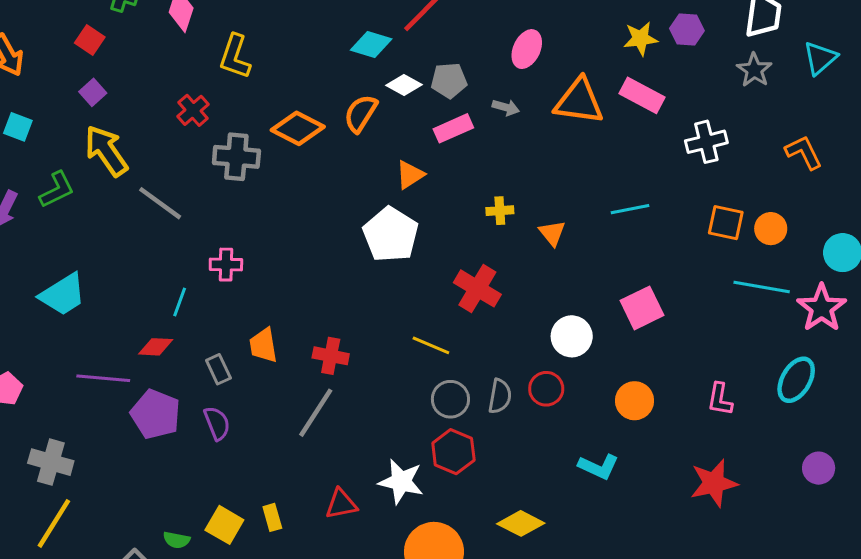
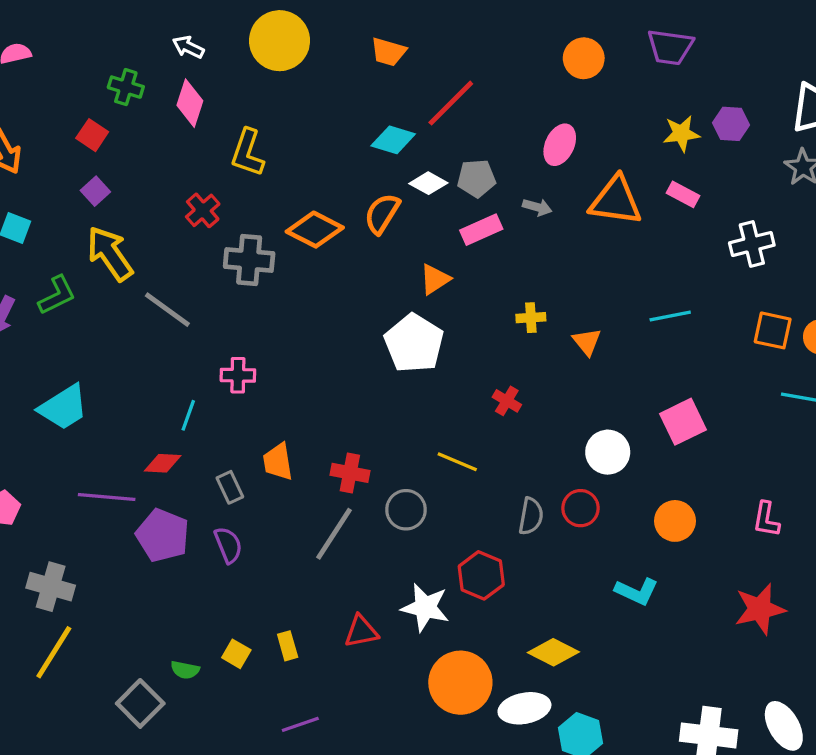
pink rectangle: (642, 95) -> (683, 194), size x0.7
red cross: (477, 288) -> (507, 401), size x0.6
gray circle: (450, 399) -> (406, 510), moved
yellow square: (224, 525) -> (236, 654), size x0.7

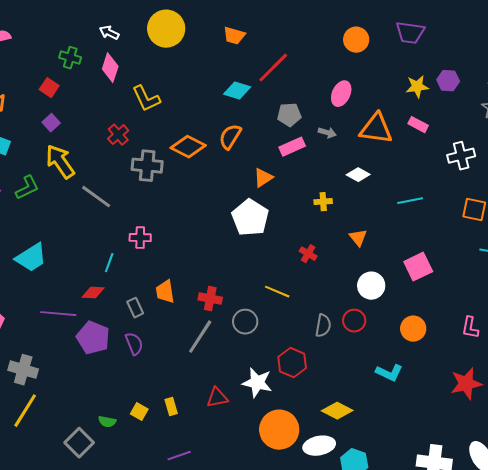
yellow L-shape: (247, 153) -> (146, 99), turned -44
white diamond: (428, 183) -> (358, 175), moved
orange triangle: (587, 342) -> (358, 238), moved

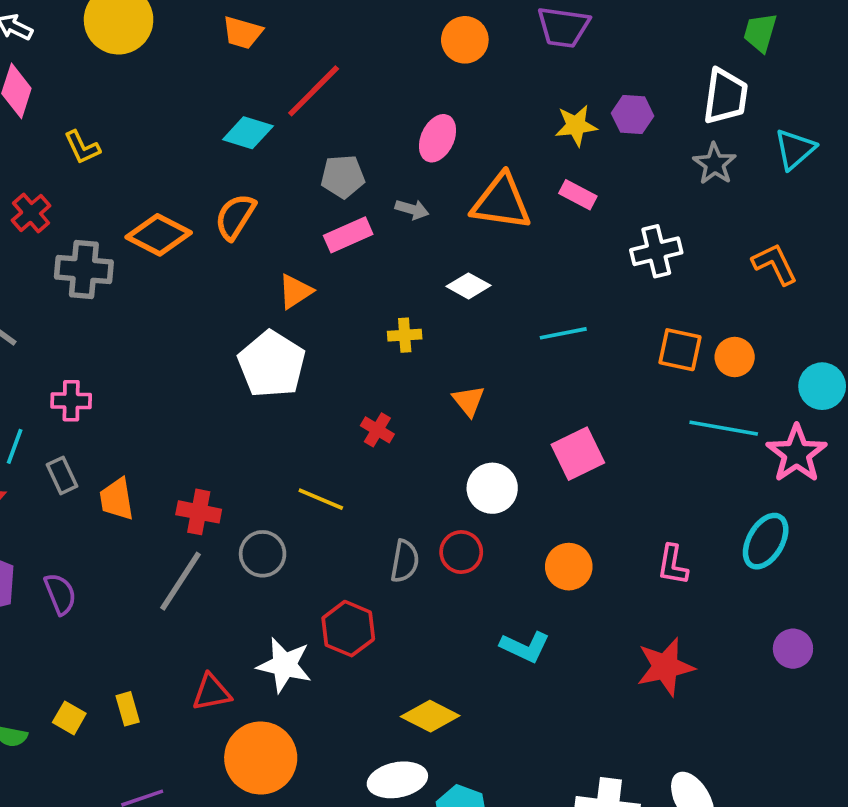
yellow L-shape: (146, 99) -> (82, 147), size x0.7
gray rectangle: (135, 308) -> (62, 475), moved
orange circle: (279, 430) -> (261, 758), moved

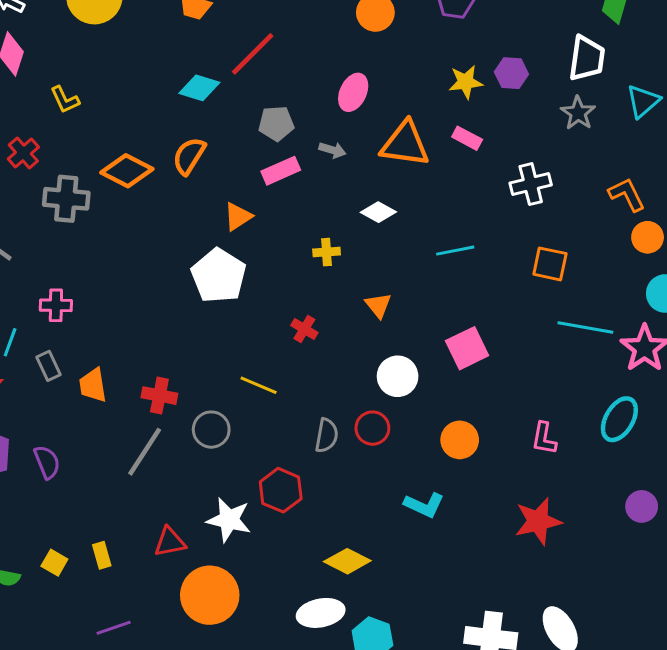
orange circle: (735, 357) -> (648, 237), moved

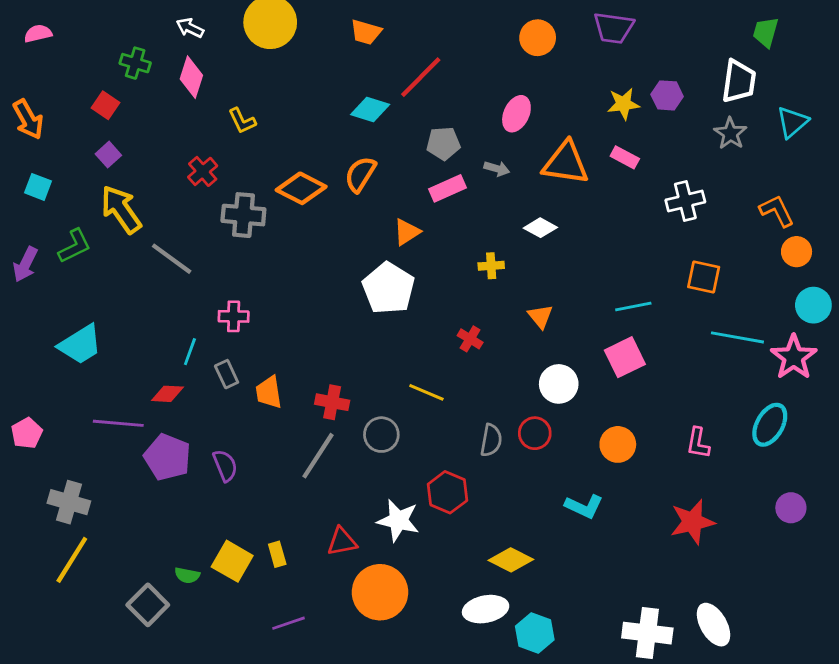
cyan line: (455, 251) -> (633, 307), moved
yellow square: (54, 563) -> (232, 561), size x1.6

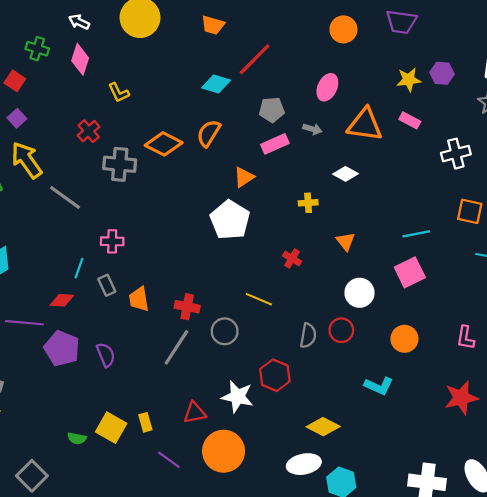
gray square: (148, 605) -> (32, 476), moved
purple line: (288, 623) -> (169, 460), moved, turned 55

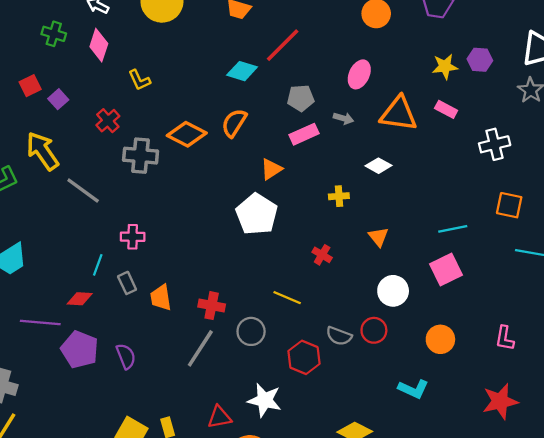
red square: (15, 81) -> (30, 86), moved, turned 30
purple square: (17, 118) -> (58, 99), moved
gray semicircle: (308, 336) -> (339, 336), turned 100
red hexagon: (275, 375) -> (304, 357), moved

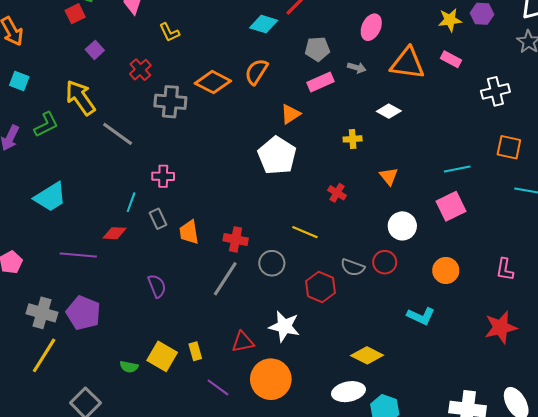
red square: (30, 86) -> (75, 14), moved
purple pentagon: (80, 349) -> (83, 313), moved

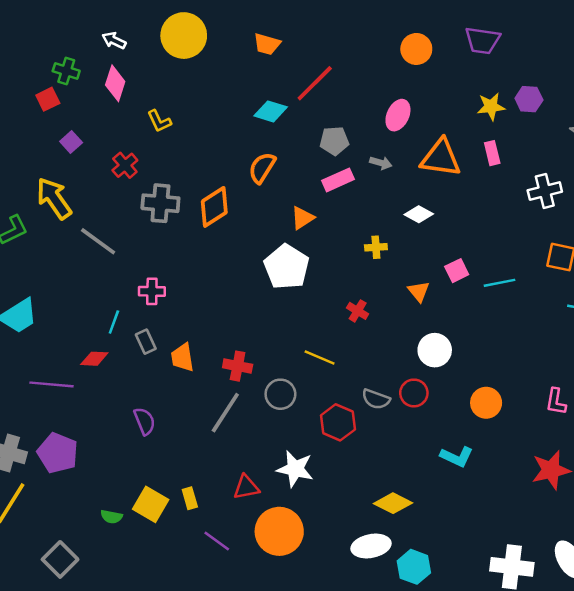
pink rectangle: (451, 59) -> (492, 153), turned 48
orange diamond: (213, 82) -> (214, 207), moved, turned -60
pink square: (451, 206) -> (457, 271), moved, size x0.7

